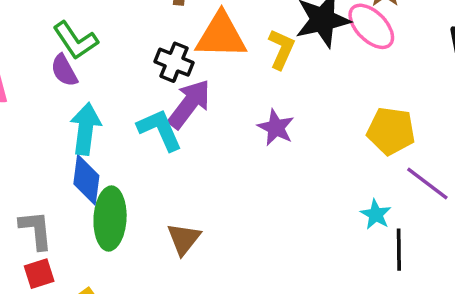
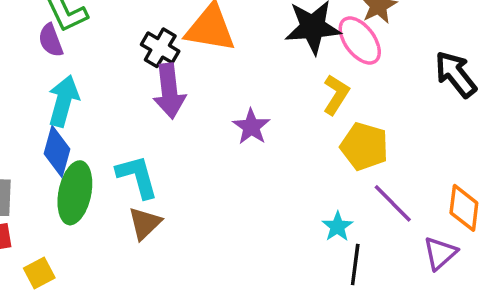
yellow L-shape: (281, 49) -> (336, 95), moved
purple arrow: (189, 104) -> (169, 91), turned 128
cyan L-shape: (160, 130) -> (137, 177), moved

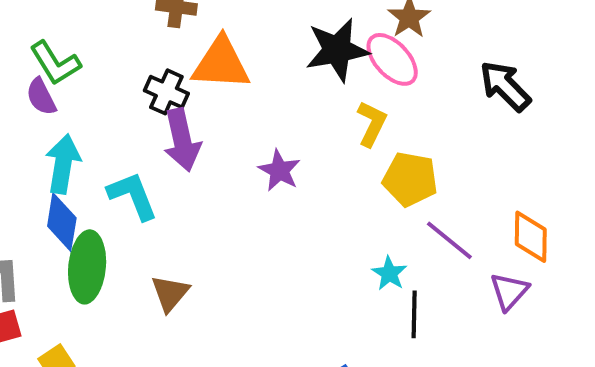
cyan L-shape: (137, 177) -> (133, 196), moved

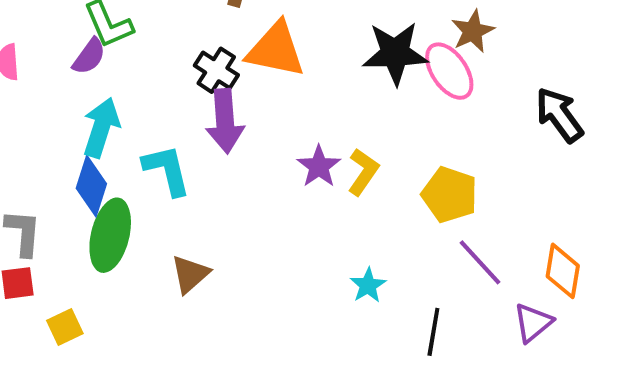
purple semicircle: (41, 97) -> (89, 56), turned -126
yellow L-shape: (372, 124) -> (363, 172), moved
cyan star: (389, 273) -> (368, 285), moved

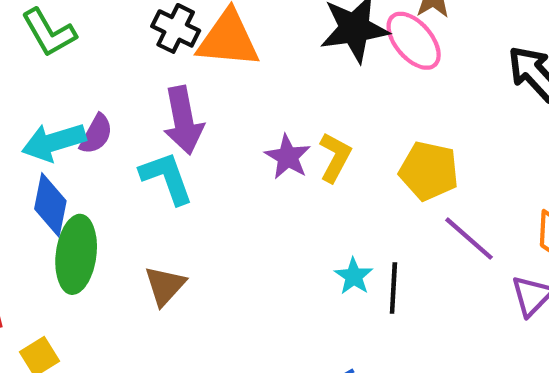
purple semicircle: (89, 56) -> (96, 134), moved
black cross: (216, 70) -> (176, 28), moved
cyan arrow: (101, 128) -> (54, 142), turned -118
cyan L-shape: (167, 170) -> (167, 178), moved
black line: (433, 332) -> (393, 288), moved

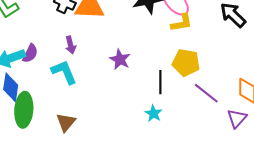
purple arrow: (183, 120) -> (71, 45), size x0.6
yellow L-shape: (335, 157) -> (182, 23), moved, turned 55
black line: (393, 288) -> (160, 82), moved

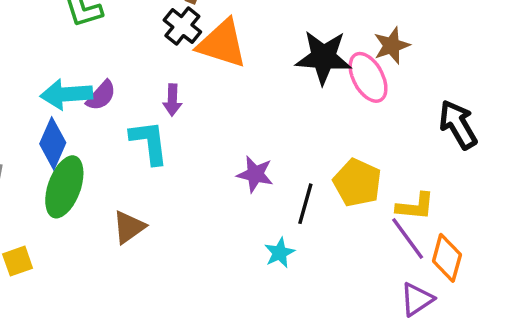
yellow L-shape: (182, 23) -> (415, 206), moved
purple star: (120, 59) -> (255, 174), moved, turned -30
purple line: (206, 93) -> (408, 239), moved

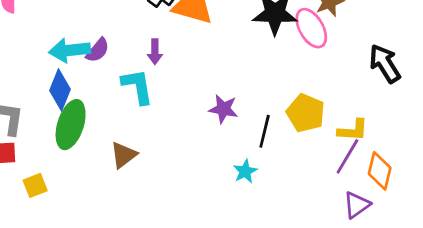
purple line: (408, 239) -> (347, 156), turned 69

